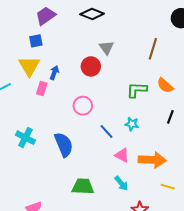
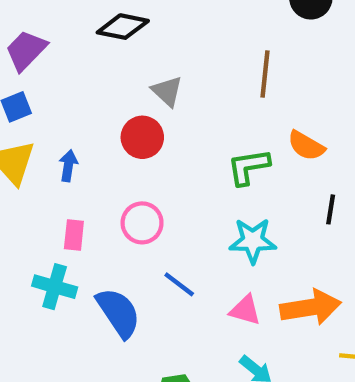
pink rectangle: (42, 89) -> (74, 235), moved
cyan star: (132, 124) -> (253, 241), size x1.5
blue line: (106, 132) -> (179, 284), moved
cyan cross: (25, 138) -> (55, 287), moved

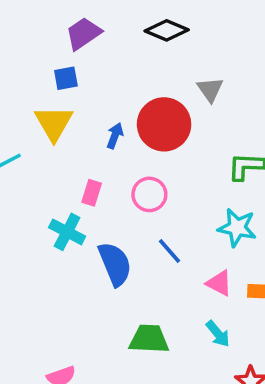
gray triangle: (167, 91) -> (210, 89), moved
red circle: (142, 137) -> (164, 124), size x1.5
blue arrow: (68, 166) -> (115, 136), moved

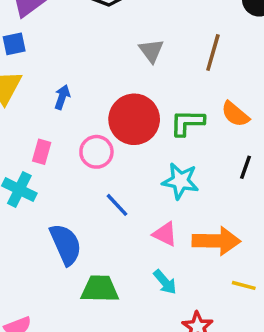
red circle: (164, 124) -> (134, 119), moved
blue semicircle: (115, 264) -> (66, 244), moved

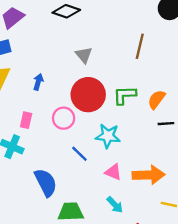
gray triangle: (151, 51) -> (84, 55), moved
orange semicircle: (235, 114) -> (157, 99), moved, turned 90
black line: (245, 167) -> (166, 124), turned 70
cyan star: (180, 181) -> (108, 136), moved

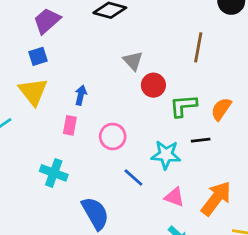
red circle: (88, 95) -> (153, 85), moved, size x0.6
pink rectangle: (26, 120) -> (70, 125), moved
black line: (166, 124) -> (201, 140), moved
orange arrow: (149, 175) -> (216, 198), turned -48

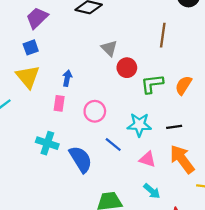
black line: (201, 140) -> (174, 127), moved
orange arrow: (216, 198) -> (182, 159), turned -72
blue semicircle: (95, 213) -> (81, 159), moved

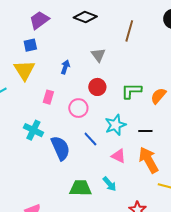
brown line: (163, 35) -> (129, 31), moved
red circle: (127, 68) -> (97, 87), moved
blue arrow: (67, 78) -> (65, 67), moved
cyan star: (139, 125) -> (115, 125), turned -30
cyan arrow: (152, 191) -> (110, 184), moved

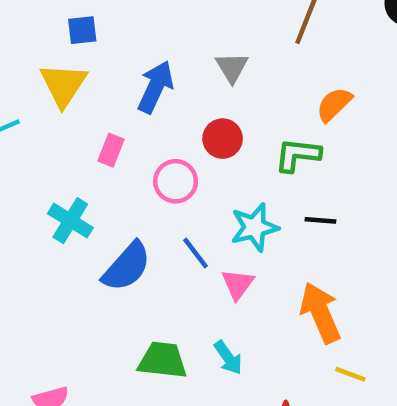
blue arrow: (65, 67) -> (156, 87), size x1.6
orange semicircle: (158, 96) -> (334, 104), moved
black line: (145, 131) -> (320, 220), moved
blue semicircle: (60, 148) -> (127, 267), turned 60
pink triangle: (118, 156) -> (238, 284), moved, turned 35

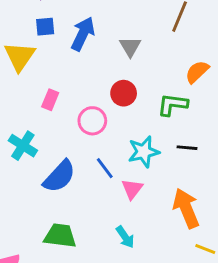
blue square: (82, 30) -> (45, 27), moved
blue arrow: (156, 87) -> (83, 34), moved
green trapezoid: (163, 360) -> (60, 236), moved

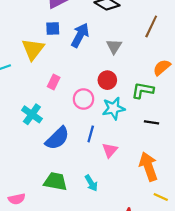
cyan star: (144, 152) -> (114, 108), moved
blue line: (105, 168) -> (91, 134), turned 49
cyan arrow: (125, 237) -> (91, 183), moved

